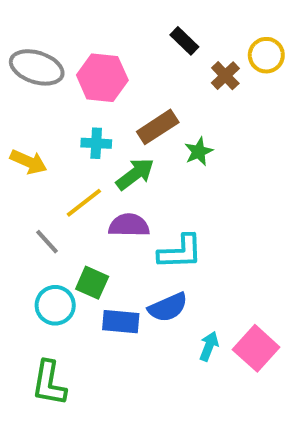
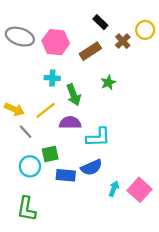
brown rectangle: (158, 127) -> (90, 51), moved
yellow arrow: (29, 162) -> (14, 109), moved
green arrow: (135, 174) -> (74, 95), turned 105
green square: (92, 283) -> (50, 154), turned -36

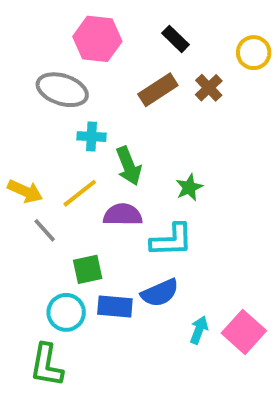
gray ellipse: (20, 37) -> (62, 90), moved
brown cross: (123, 41) -> (209, 88), moved
pink hexagon: (56, 42) -> (97, 39), moved
green star: (108, 82) -> (189, 187), moved
cyan circle: (30, 166) -> (66, 312), moved

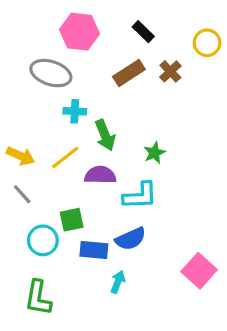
gray line: (45, 230) -> (22, 194), moved
cyan circle: (66, 312) -> (43, 240), moved
cyan arrow: (199, 330) -> (118, 282), moved

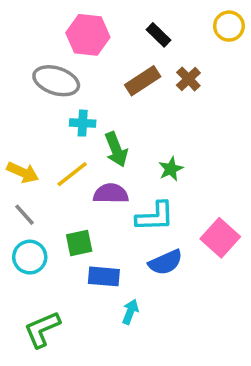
yellow circle: (207, 43) -> (229, 26), moved
blue semicircle: (131, 239) -> (166, 262), moved
cyan circle: (43, 240) -> (30, 257), moved
pink square: (199, 271) -> (220, 238), moved
green L-shape: (38, 298) -> (42, 329), turned 57

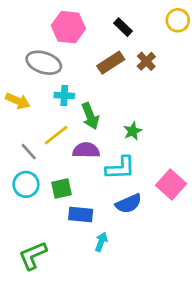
yellow arrow: (23, 172) -> (18, 101), moved
gray line: (24, 215) -> (29, 152), moved
cyan circle: (30, 257) -> (26, 184), moved

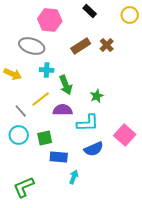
black rectangle: (123, 27) -> (90, 11), moved

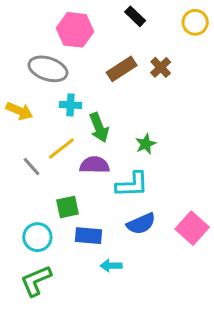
cyan circle: (19, 135) -> (37, 237), moved
pink square: (125, 135) -> (192, 228), moved
cyan arrow: (74, 177) -> (111, 266), turned -112

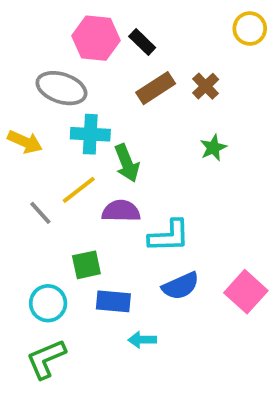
black rectangle: (135, 16) -> (142, 42), moved
cyan cross: (70, 105) -> (90, 134), size x1.4
green star: (146, 144) -> (213, 148), moved

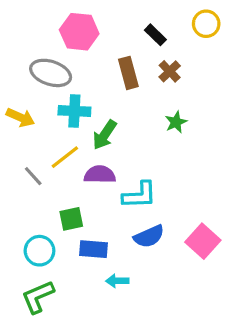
black rectangle: (142, 42) -> (155, 35), moved
brown rectangle: (156, 88) -> (128, 73), turned -72
green arrow: (127, 163) -> (105, 135), turned 56

